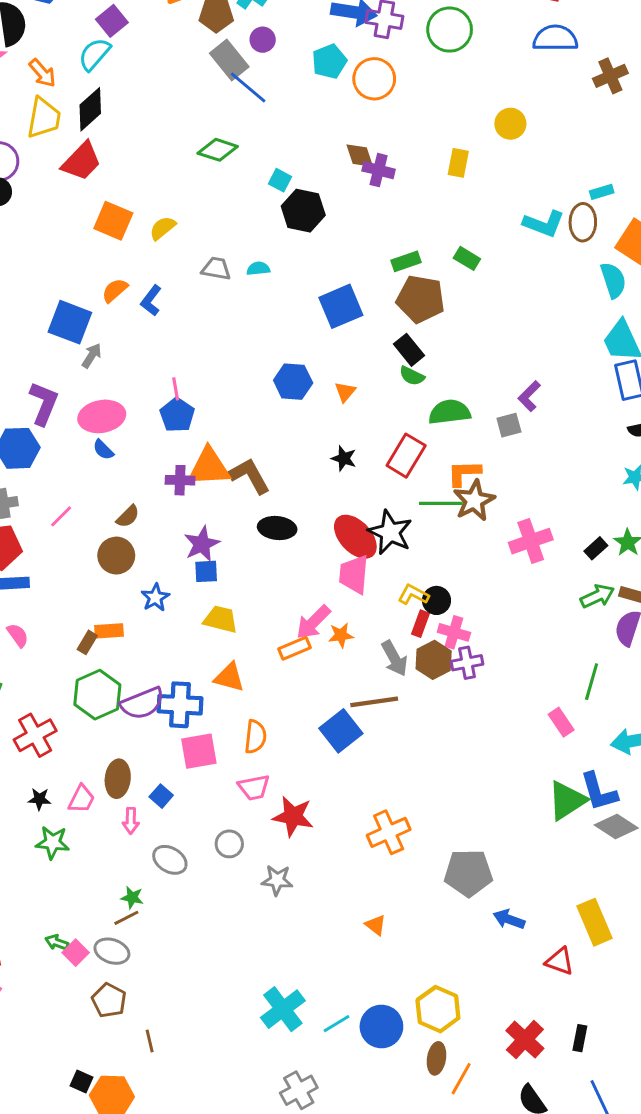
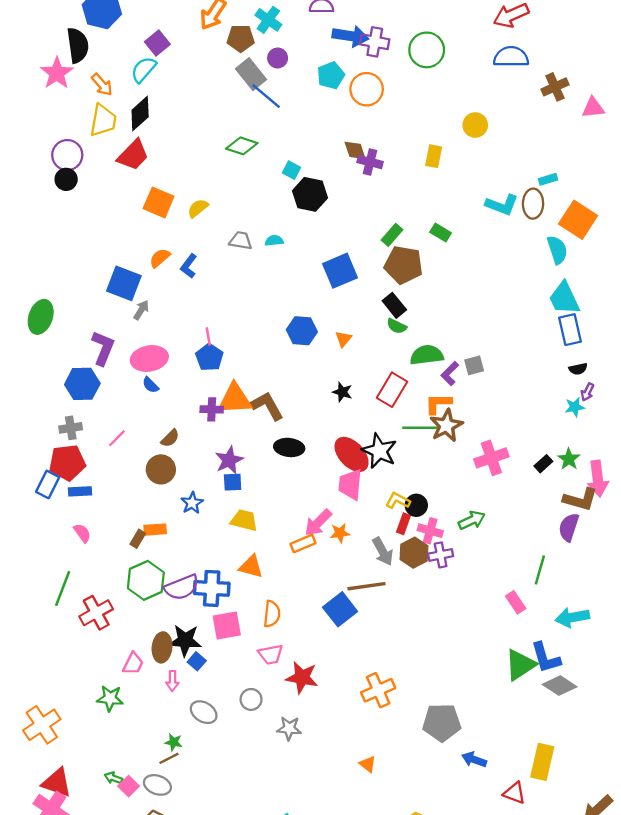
green rectangle: (406, 261) -> (392, 235), turned -30
purple L-shape: (529, 396) -> (450, 374), moved
green arrow: (597, 596) -> (472, 520), moved
black star: (39, 799) -> (185, 640), moved, size x1.8
yellow rectangle: (594, 922) -> (542, 762), turned 36

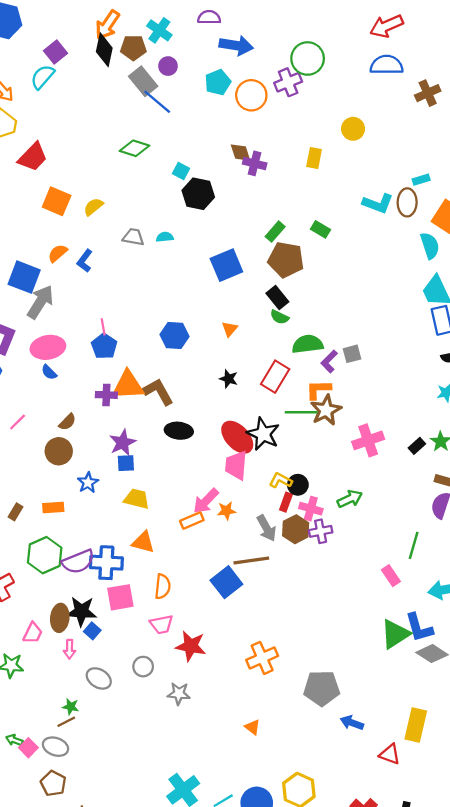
purple cross: (375, 42) -> (288, 82), moved, turned -32
black diamond: (140, 113) -> (104, 50), moved, turned -36
gray arrow: (141, 310) -> (40, 302), size x1.8
blue hexagon: (302, 331) -> (174, 335), moved
brown rectangle: (138, 539) -> (15, 512), moved

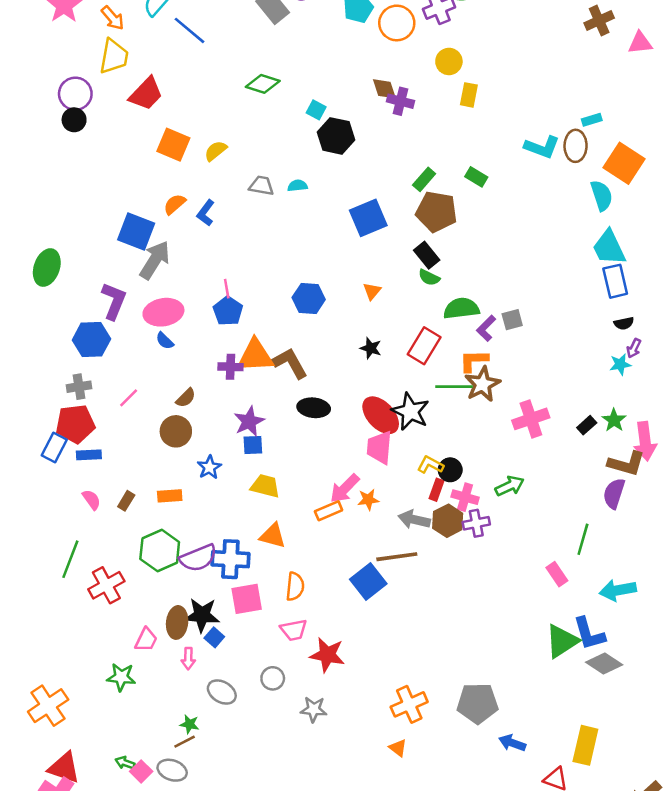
blue line: (157, 102) -> (190, 30), moved
yellow circle: (353, 129) -> (449, 61), moved
gray arrow: (266, 528) -> (414, 519), turned 132
orange cross: (262, 658) -> (409, 704), moved

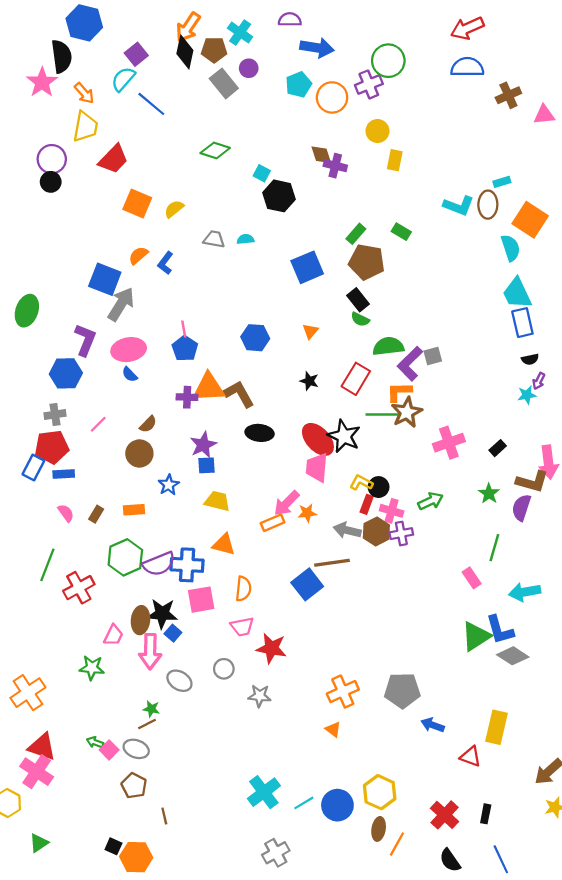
purple L-shape: (486, 328) -> (410, 364), size x1.5
green star: (614, 420) -> (489, 494), moved
pink arrow: (188, 658) -> (150, 651), size x1.8

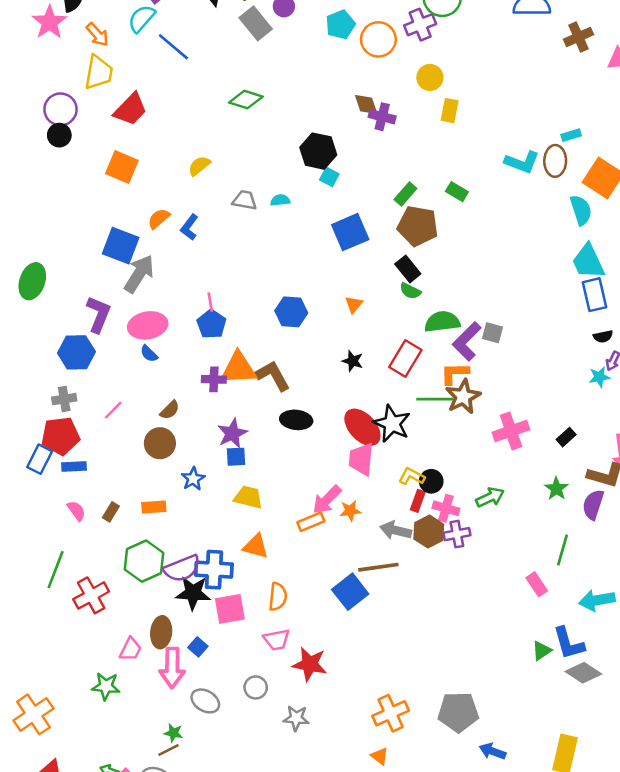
cyan square: (262, 173) -> (329, 177), moved
orange square: (137, 204) -> (122, 167), moved
gray square: (433, 356) -> (493, 333), turned 30
black star: (162, 614) -> (193, 593), moved
green triangle: (476, 636) -> (542, 651), size x0.6

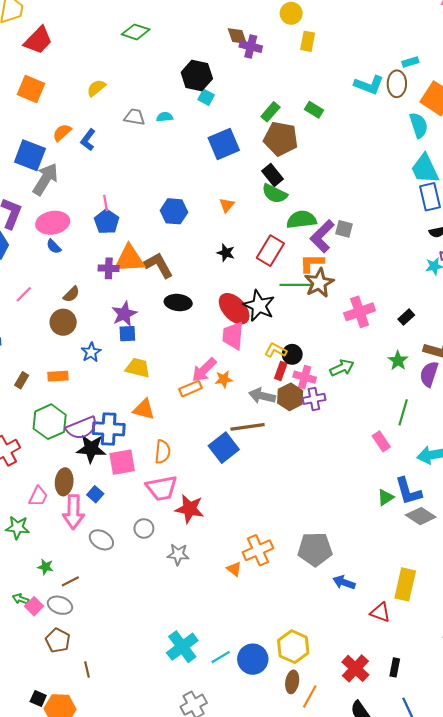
green semicircle: (410, 291) -> (275, 194), size x1.4
pink trapezoid: (277, 640) -> (162, 488), size x1.4
green star: (173, 733) -> (45, 567), moved
orange triangle: (380, 756) -> (234, 569), moved

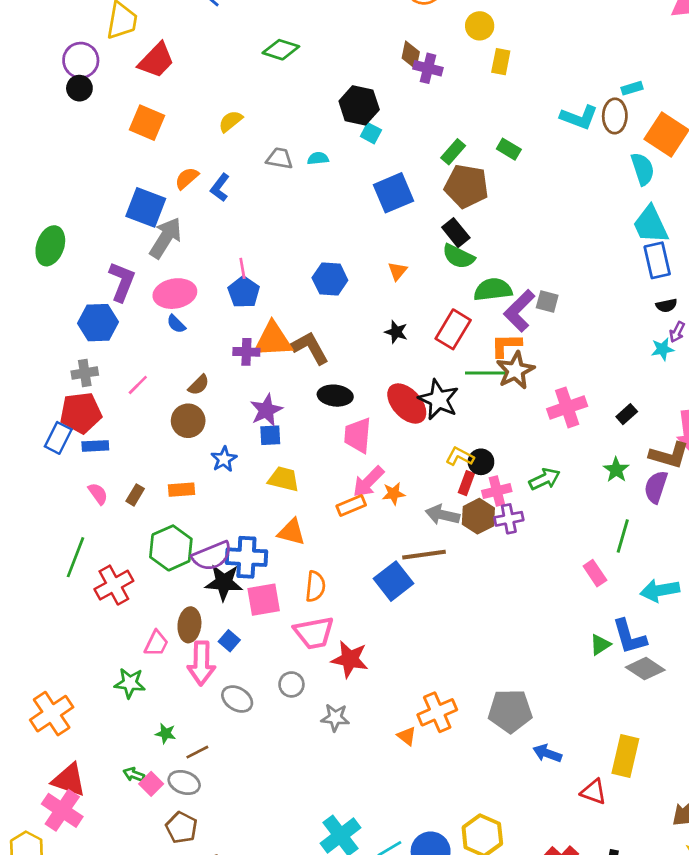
brown diamond: (237, 36) -> (411, 55), turned 30
pink trapezoid: (233, 336) -> (358, 435), moved
pink cross: (305, 377) -> (497, 491), turned -30

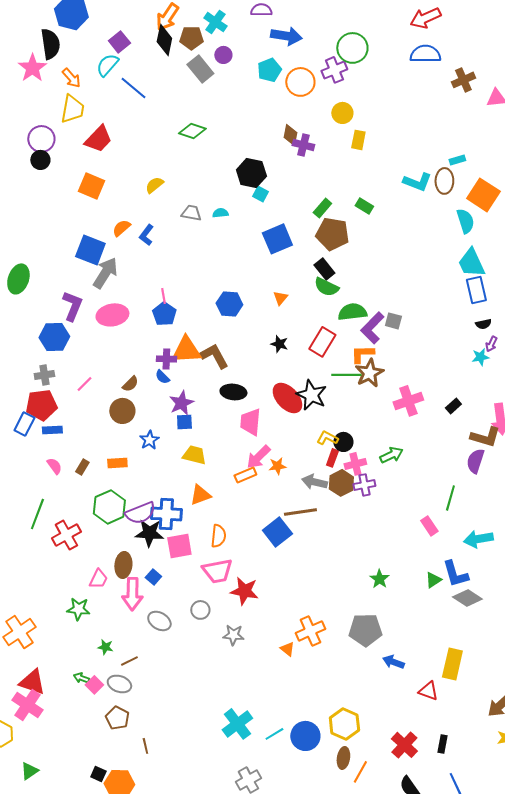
blue semicircle: (176, 324) -> (162, 377), moved
green star: (616, 470) -> (379, 579), moved
orange triangle: (291, 532) -> (200, 495), turned -35

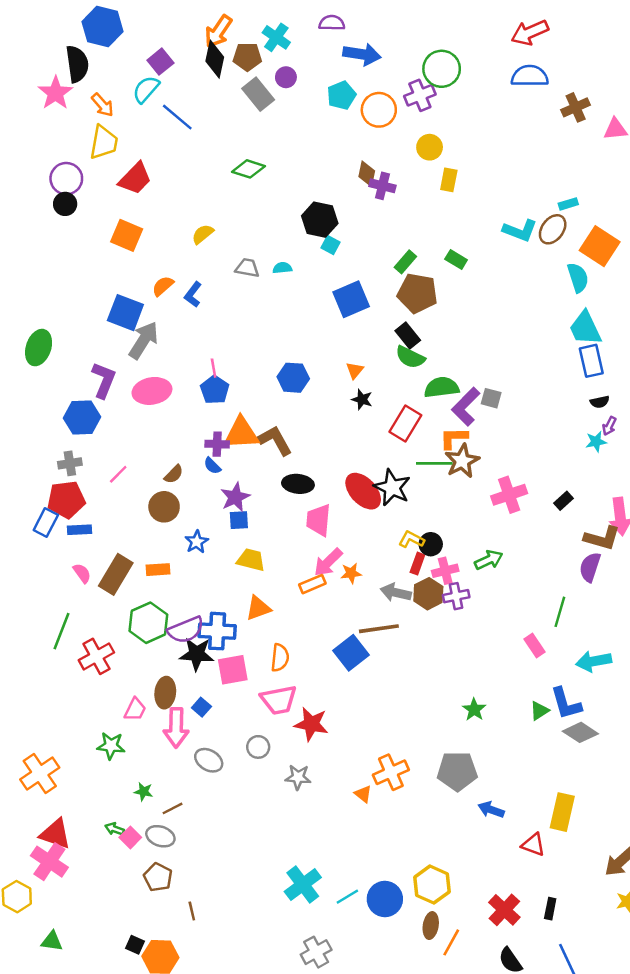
brown ellipse: (444, 181) -> (553, 229), turned 35
black star: (279, 344) -> (362, 399), moved
brown rectangle: (82, 467) -> (116, 574), size x2.0
green triangle: (29, 771) -> (52, 941), turned 42

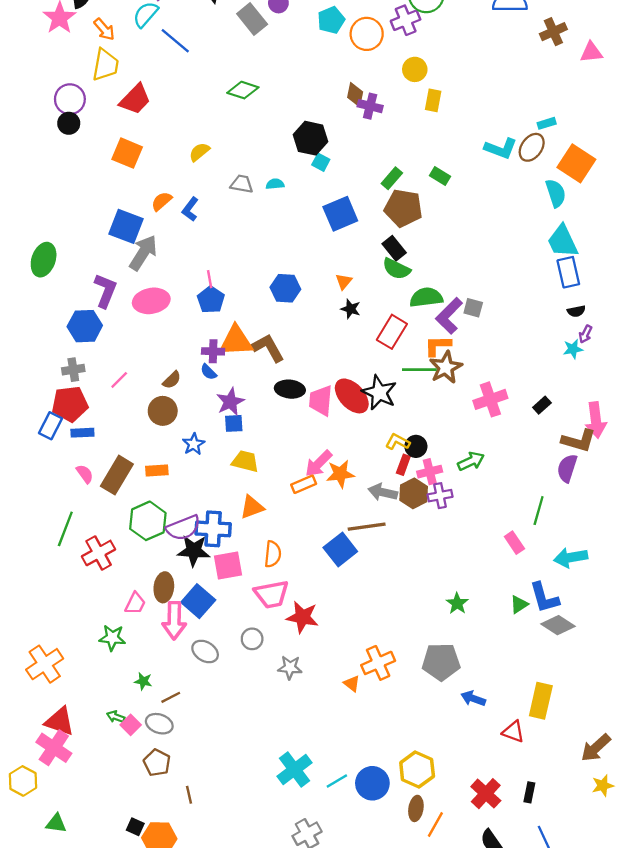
pink trapezoid: (318, 520) -> (321, 401), moved
orange star: (351, 573) -> (340, 474), size x1.4
blue square: (201, 707) -> (198, 601), size x1.8

